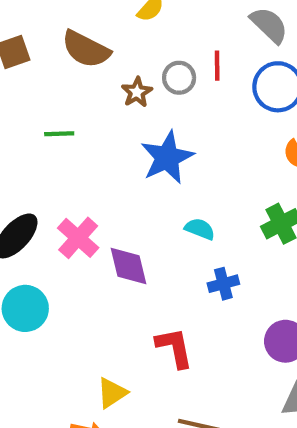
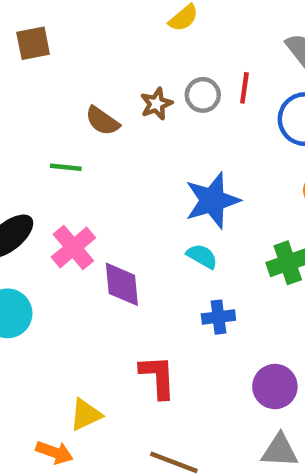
brown semicircle: (86, 49) -> (102, 121), moved, size x0.7
green line: (59, 134) -> (66, 167), moved
blue star: (167, 157) -> (212, 200), moved

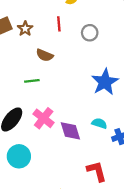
red line: (244, 88) -> (59, 24), moved
brown star: (156, 104) -> (25, 29), moved
cyan semicircle: (202, 256) -> (99, 123), moved

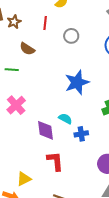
purple diamond: (70, 131) -> (45, 130), moved

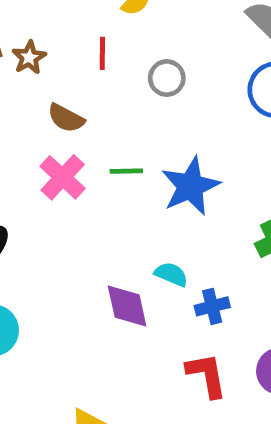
green line: (12, 70) -> (126, 171), moved
pink cross: (16, 105) -> (63, 177), moved
red L-shape: (55, 161) -> (207, 375), moved

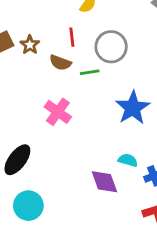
gray circle: (167, 78) -> (111, 47), size x1.5
brown semicircle: (66, 118) -> (60, 63), moved
green line: (126, 171) -> (90, 72), moved

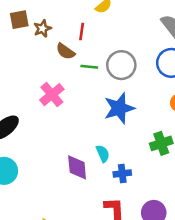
gray circle: (111, 47) -> (121, 65), moved
cyan semicircle: (128, 160) -> (103, 154), turned 36

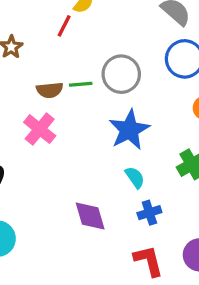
red line: (82, 31) -> (64, 26), moved, turned 30
brown semicircle: (65, 51) -> (50, 90), moved, turned -30
cyan semicircle: (103, 154) -> (135, 177), moved

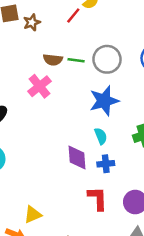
purple diamond: (90, 216) -> (77, 158), moved

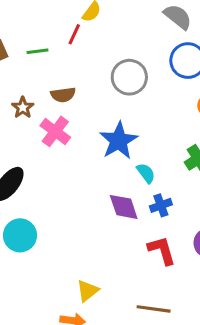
brown star: (32, 22) -> (23, 108), moved
green line: (76, 60) -> (38, 51), moved
blue star: (104, 101) -> (119, 141), moved

